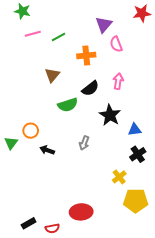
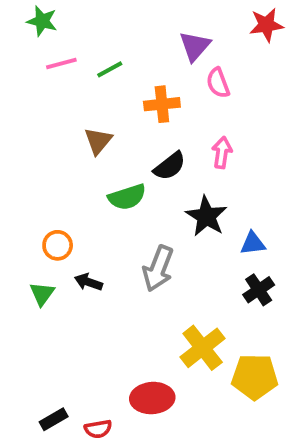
green triangle: (11, 143) -> (42, 294), moved
gray arrow: (84, 143) -> (158, 269), size x1.6
yellow cross: (119, 177) -> (203, 348), moved, size x1.6

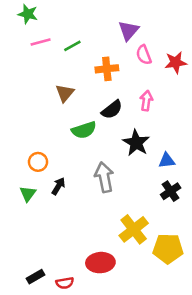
red star: (266, 25) -> (176, 62), moved
gray arrow: (158, 269) -> (104, 177), turned 148
black arrow: (88, 282) -> (58, 186), turned 102

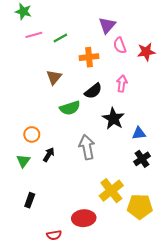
black rectangle: (35, 277) -> (30, 200), moved, turned -40

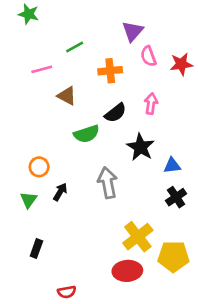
pink line: (34, 35) -> (42, 69), moved
brown triangle: (54, 77) -> (67, 96), turned -42
red ellipse: (84, 218) -> (127, 271), moved

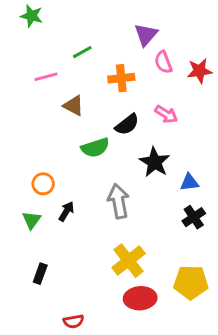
pink arrow: (151, 104) -> (166, 114), turned 114
yellow cross: (138, 237) -> (129, 261), moved

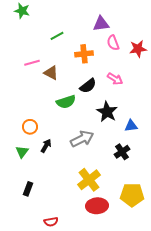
purple triangle: (146, 35) -> (101, 24), turned 42
pink line: (46, 77) -> (32, 63), moved
gray arrow: (118, 201) -> (82, 139), turned 75
black cross: (194, 217) -> (122, 152), moved

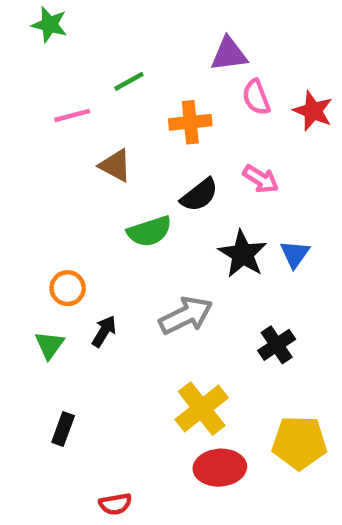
red star: (138, 49) -> (313, 111), turned 30
pink line: (32, 63) -> (72, 115), moved
blue triangle: (131, 126) -> (295, 254), moved, turned -48

